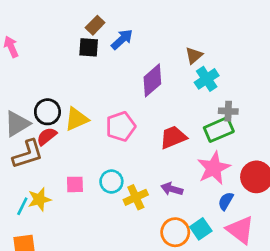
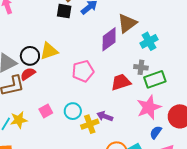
brown triangle: (194, 55) -> (127, 23), moved, size x1.5
gray cross: (228, 111) -> (141, 67), moved
yellow triangle: (77, 119) -> (49, 51), moved
pink square: (75, 184) -> (46, 111), turned -32
purple arrow: (172, 189) -> (105, 116), moved

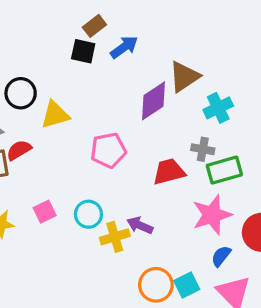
black circle: (30, 56) -> (21, 93), moved

